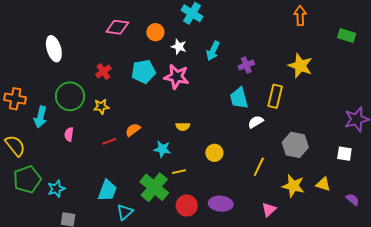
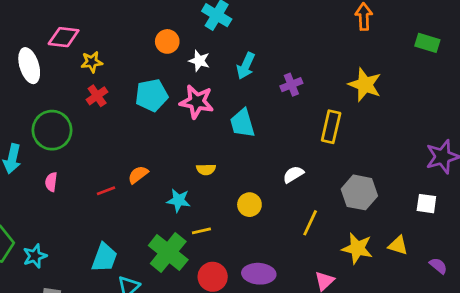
pink diamond: (117, 27) -> (64, 37), moved
cyan trapezoid: (239, 98) -> (242, 123), moved
yellow star: (101, 107) -> (92, 62), moved
white semicircle: (256, 122) -> (293, 174), moved

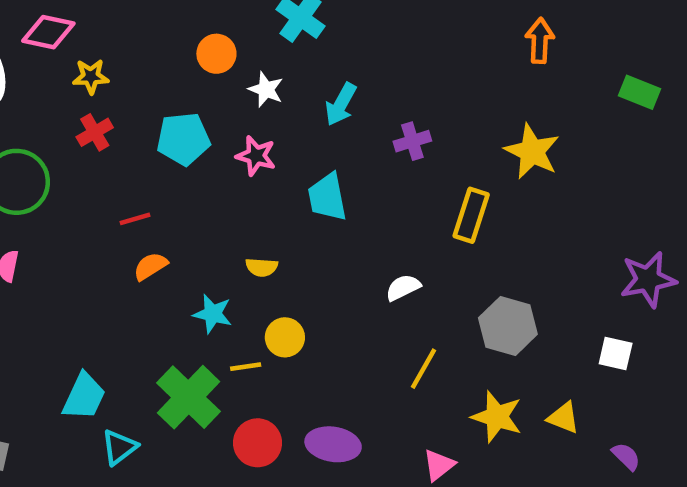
pink star: (197, 102) -> (256, 156), size x0.7
red line: (106, 191) -> (135, 219), moved
yellow circle: (249, 205) -> (285, 337), moved

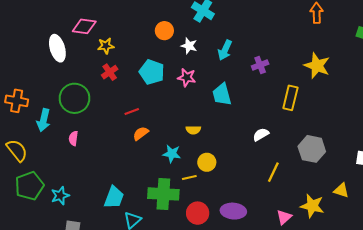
cyan pentagon: (183, 139) -> (152, 72), turned 30
green cross: (189, 397) -> (163, 194), turned -36
yellow star: (497, 417) -> (312, 206), moved

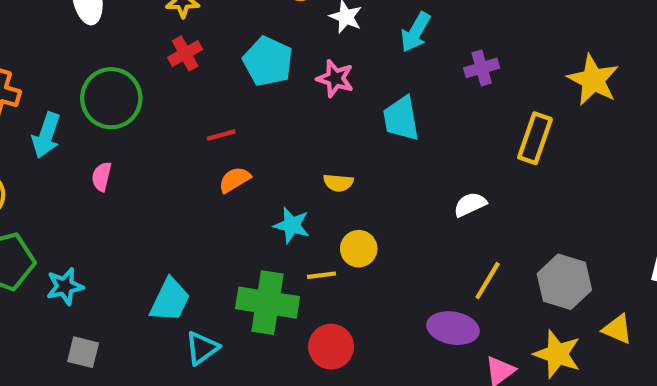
gray hexagon: (312, 149) -> (564, 282), moved
purple ellipse: (233, 211) -> (453, 328), moved

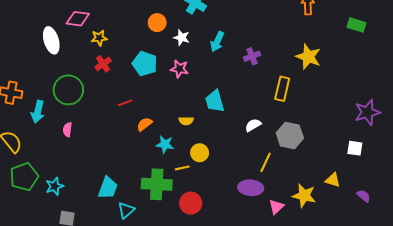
cyan trapezoid: (401, 118) -> (215, 101), moved
orange semicircle: (235, 180) -> (145, 124), moved
gray hexagon: (564, 282) -> (290, 135), moved

